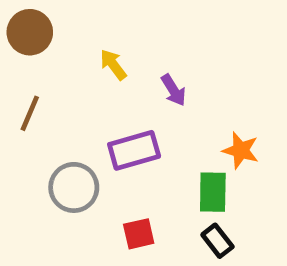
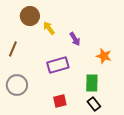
brown circle: (30, 32) -> (30, 16), moved
orange star: (241, 150) -> (104, 56), moved
gray circle: (74, 187) -> (17, 85), moved

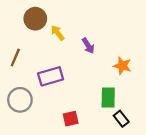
purple rectangle: (58, 65) -> (51, 76), moved
black rectangle: (94, 104) -> (121, 119), moved

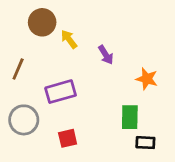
red square: (71, 119) -> (68, 138), moved
black rectangle: (121, 119) -> (145, 143), turned -49

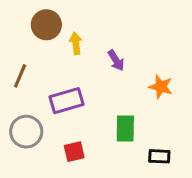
yellow arrow: (69, 39) -> (76, 43), turned 30
green rectangle: (130, 117) -> (125, 128), moved

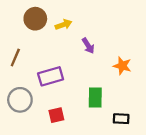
yellow arrow: (76, 43) -> (63, 25), moved, turned 77

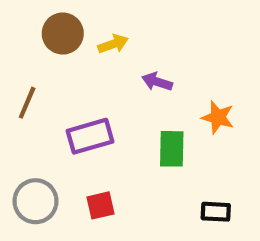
purple arrow: (88, 46) -> (157, 82), turned 140
green rectangle: (95, 97) -> (172, 149), moved
gray circle: (20, 100) -> (35, 201), moved

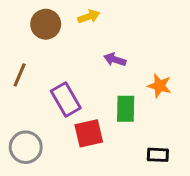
yellow arrow: (113, 44) -> (89, 17), moved
purple rectangle: (90, 136) -> (66, 100), turned 76
red square: (100, 205) -> (89, 133), moved, size x1.4

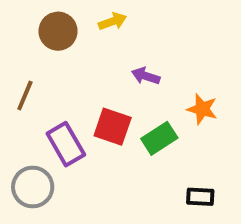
purple rectangle: (66, 100) -> (66, 144), moved
green rectangle: (126, 109) -> (159, 138), turned 56
red square: (89, 133) -> (113, 127), moved, turned 32

